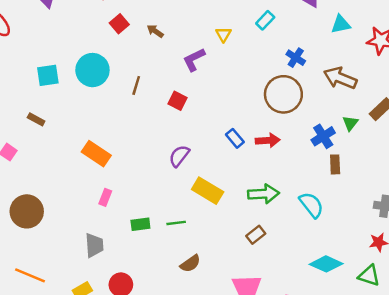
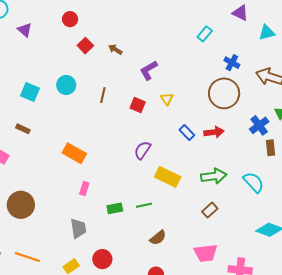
yellow triangle: (223, 34) -> (167, 99), moved
cyan circle: (92, 70) -> (66, 85), size x0.7
cyan square: (48, 75) -> (30, 92), turned 36

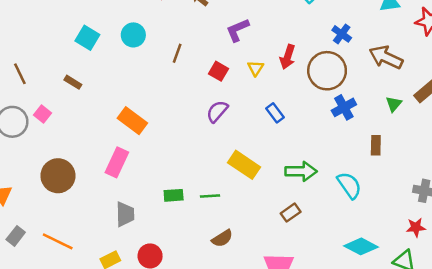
blue cross: (259, 125) -> (344, 107), moved
red arrow: (214, 132) -> (288, 57), moved, turned 108
purple semicircle: (142, 150) -> (217, 111), moved
pink rectangle: (84, 189) -> (117, 162), moved, size x1.6

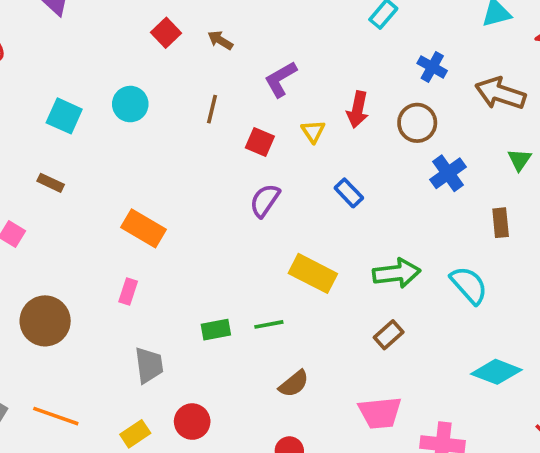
brown line: (177, 53) -> (212, 109), moved
brown circle: (327, 71) -> (417, 123), size x0.7
pink rectangle: (117, 162) -> (128, 292), size x0.6

